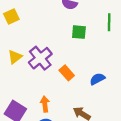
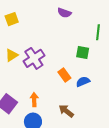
green square: (79, 32) -> (83, 52), moved
orange rectangle: (67, 73) -> (64, 75), moved

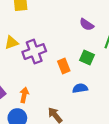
purple semicircle: (64, 13) -> (87, 25), moved
orange rectangle: (64, 75) -> (64, 66), moved

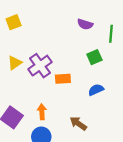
green square: (87, 58) -> (94, 57), turned -32
orange rectangle: (64, 66) -> (63, 79), moved, turned -56

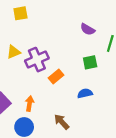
orange rectangle: (63, 79) -> (56, 77), turned -48

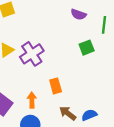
orange rectangle: (56, 77) -> (56, 86), moved, turned -56
blue semicircle: (85, 93) -> (89, 115), moved

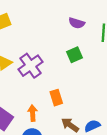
green square: (87, 48) -> (75, 55), moved

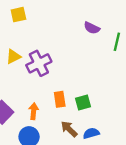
green square: (75, 55) -> (83, 103), moved

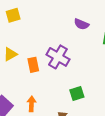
purple cross: (39, 63) -> (58, 57), moved, turned -30
orange rectangle: (60, 99) -> (33, 65), moved

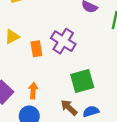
green square: (77, 94) -> (82, 81), size x1.5

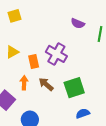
orange arrow: (33, 91) -> (24, 83), moved
brown arrow: (69, 107) -> (46, 84), moved

